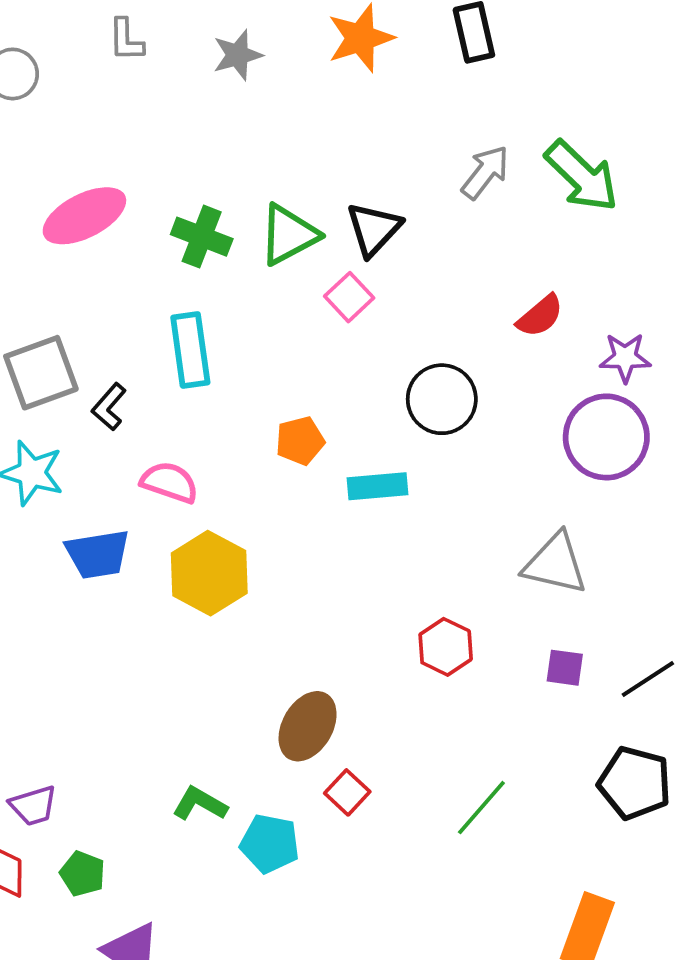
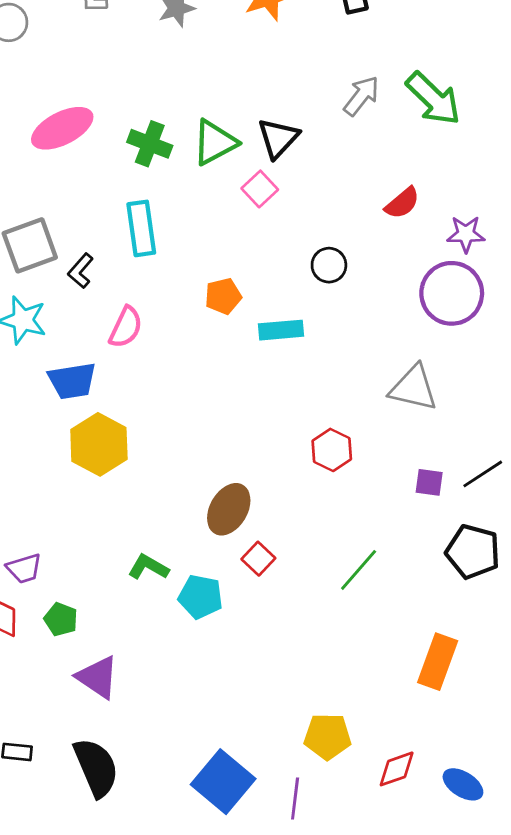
black circle: (442, 399) -> (329, 265), size x0.7
pink semicircle: (170, 482) -> (126, 327), turned 96
yellow hexagon: (209, 573) -> (99, 444), moved
purple square: (565, 668) -> (429, 482), moved

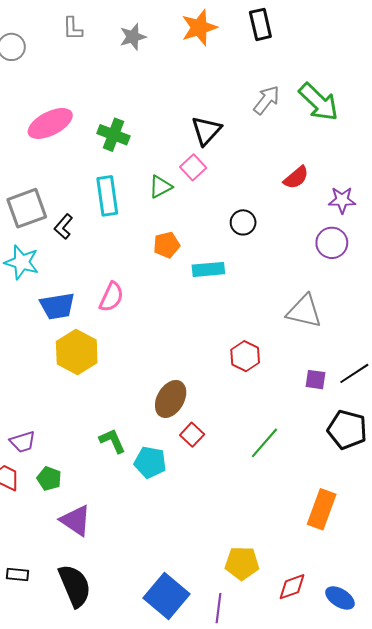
green triangle: (215, 142) -> (160, 187), moved, size x0.7
purple circle: (452, 293) -> (332, 243), size x0.7
pink semicircle: (126, 327) -> (111, 297), moved
green L-shape: (148, 567) -> (112, 441), turned 36

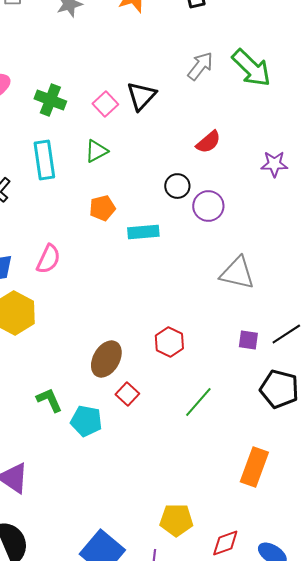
pink square: (193, 167) -> (105, 104), moved
red semicircle: (296, 178) -> (208, 142), moved
purple circle: (332, 243) -> (208, 206), moved
red hexagon: (245, 356) -> (169, 342), moved

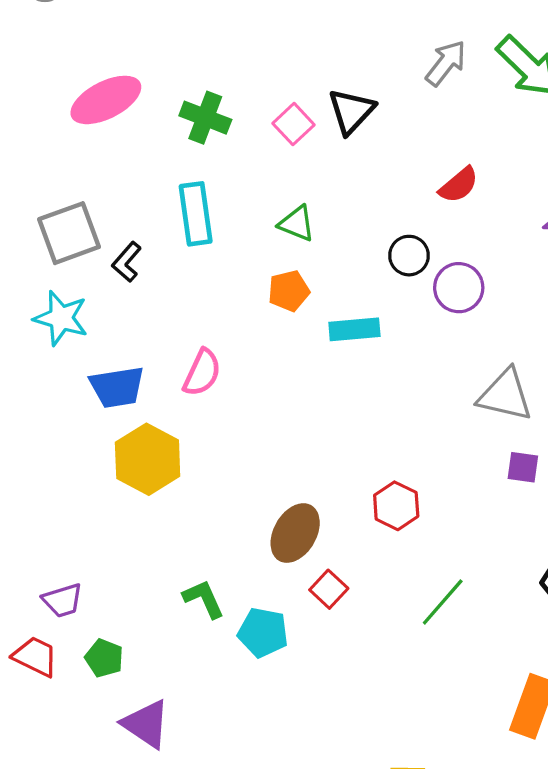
green triangle: (96, 151) -> (297, 223), moved, turned 50
purple square: (248, 340) -> (523, 467), moved

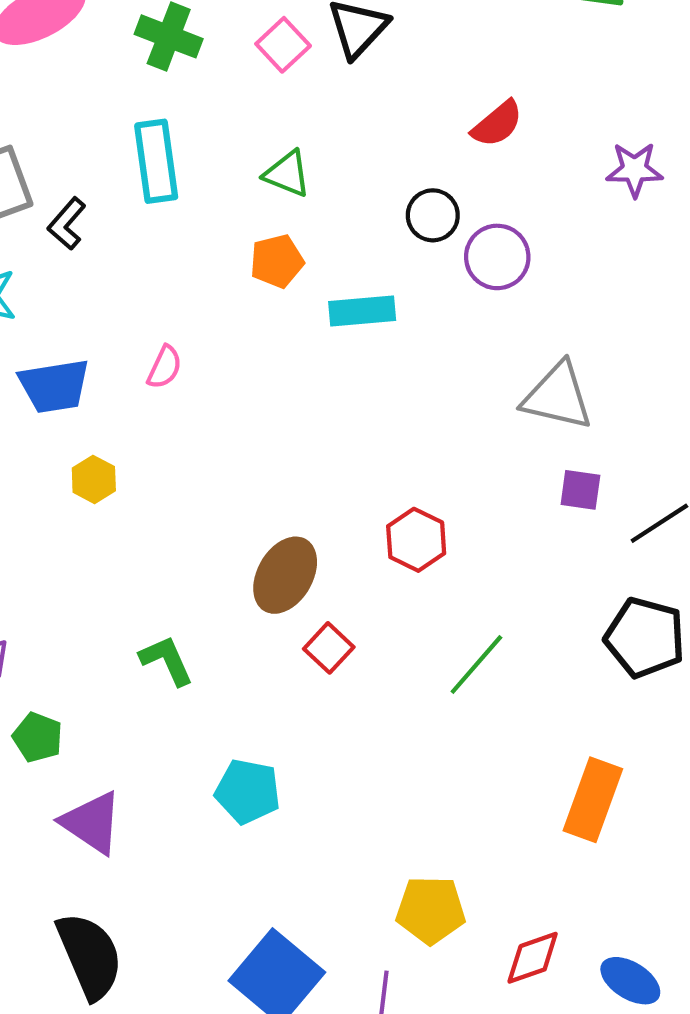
pink semicircle: (202, 373) -> (165, 367), size x0.7
yellow hexagon: (148, 459) -> (94, 479), size x0.5
cyan pentagon: (263, 632) -> (248, 791), moved

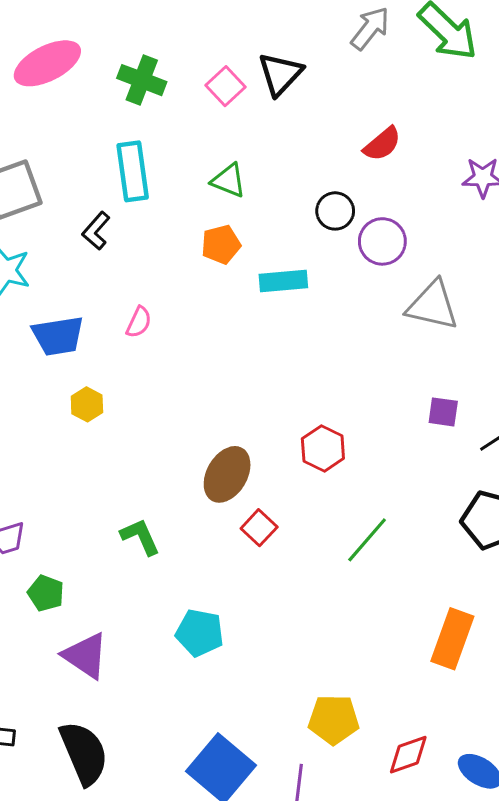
black L-shape: (67, 224) -> (96, 231), moved
gray triangle: (558, 396) -> (433, 305), moved

